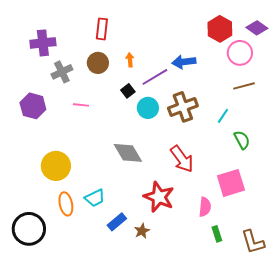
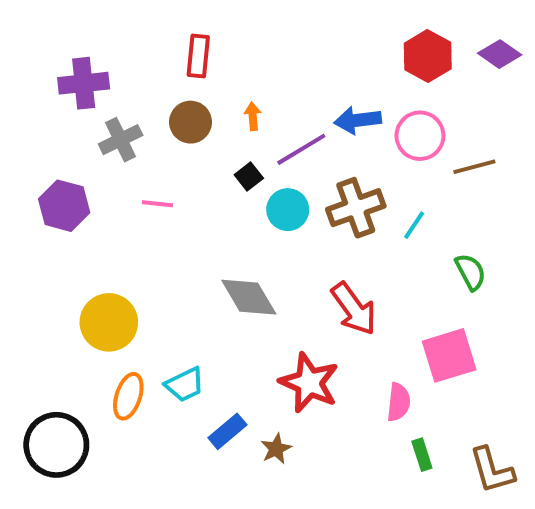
pink circle: (240, 53) -> (420, 136), moved
cyan line: (223, 116) -> (414, 225), moved
orange ellipse: (66, 204) -> (128, 396), turned 30

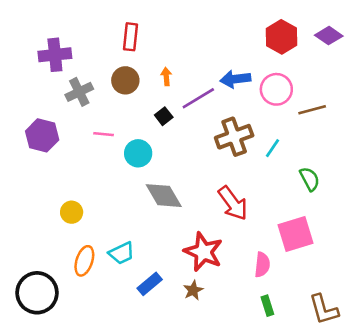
cyan circle: (288, 210) -> (138, 153), moved
yellow circle: (109, 322) -> (72, 212), size x0.6
brown star: (276, 449) -> (193, 290), moved
green rectangle: (422, 455) -> (267, 306), moved

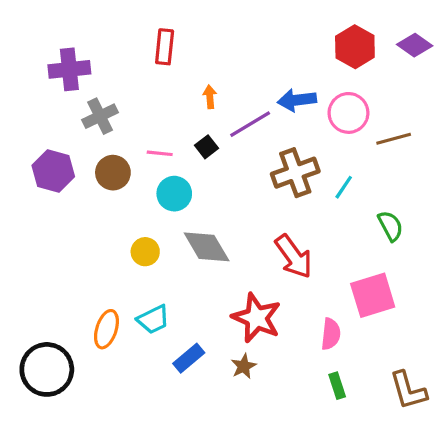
brown circle: (125, 80) -> (113, 173), moved
pink line: (104, 134) -> (160, 153), moved
yellow circle: (72, 212) -> (145, 252), moved

